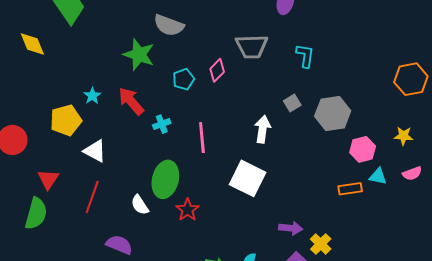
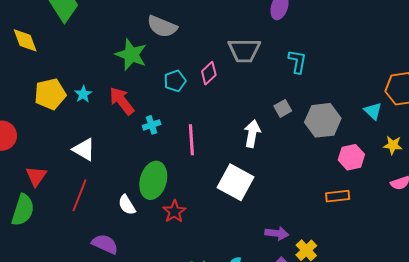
yellow pentagon: (66, 120) -> (50, 94), moved
cyan triangle: (378, 176) -> (373, 111), moved, turned 30

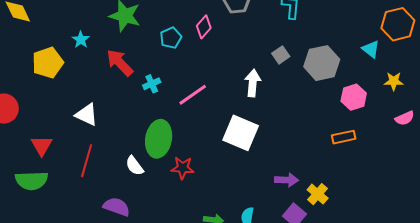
cyan star: (83, 94) -> (81, 40), moved
pink line: (191, 140) -> (193, 95), turned 64
green semicircle: (23, 210) -> (32, 181), turned 76
red star: (174, 211) -> (183, 168), turned -30

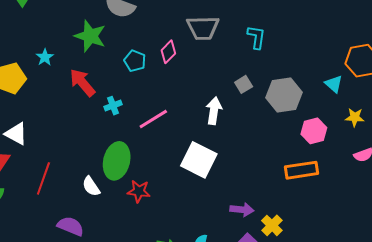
cyan pentagon: (171, 38) -> (135, 61), turned -30
white triangle: (87, 115) -> (16, 134), moved
orange rectangle: (344, 137) -> (301, 170), size x1.4

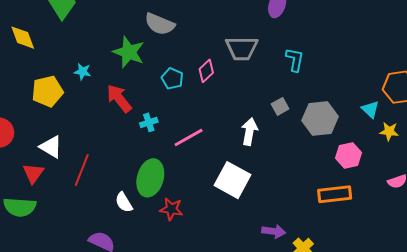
cyan star: (45, 57) -> (83, 72), turned -30
yellow star: (355, 117) -> (389, 131), moved
red line: (43, 178) -> (82, 170), moved

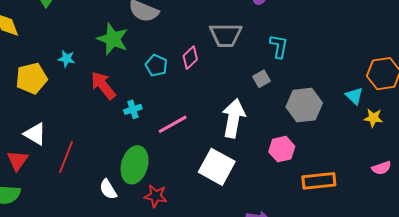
gray square: (280, 106) -> (262, 79), moved
white arrow: (249, 131) -> (234, 118), size x1.4
pink hexagon: (349, 155) -> (282, 149), moved

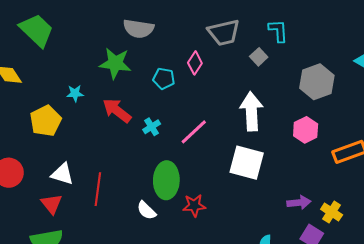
gray square: (262, 79) -> (259, 57), moved

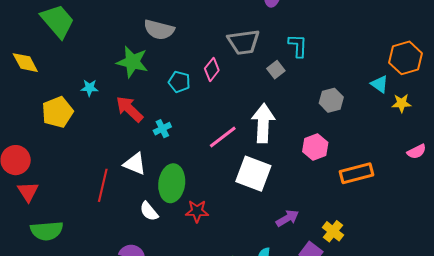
gray hexagon: (317, 82) -> (331, 100), size x0.7
pink line: (194, 132) -> (223, 137), moved
white triangle: (62, 174) -> (135, 164), moved
purple arrow: (299, 203) -> (287, 218), moved, turned -30
red triangle: (52, 204) -> (28, 192), moved

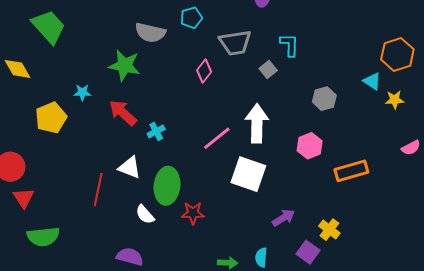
cyan pentagon: (179, 82) -> (191, 18), moved, turned -30

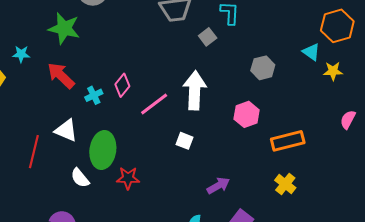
pink diamond: (204, 71) -> (122, 85), moved
pink semicircle: (411, 148) -> (348, 120), turned 144
white square: (248, 174) -> (185, 141), size x0.5
yellow cross: (329, 230) -> (285, 184), moved

